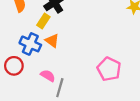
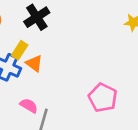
yellow rectangle: (43, 21) -> (20, 50), moved

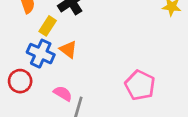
yellow rectangle: (20, 50) -> (48, 26), moved

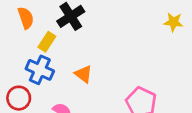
orange triangle: (68, 49) -> (83, 74), moved

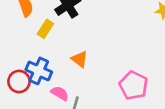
blue cross: (40, 70) -> (39, 71), moved

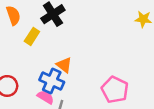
blue cross: (39, 71) -> (52, 81), moved

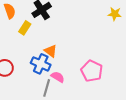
pink semicircle: (46, 97) -> (58, 77), moved

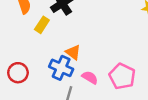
pink semicircle: (58, 77) -> (90, 77), moved

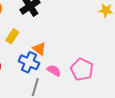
yellow rectangle: (42, 25) -> (12, 36), moved

